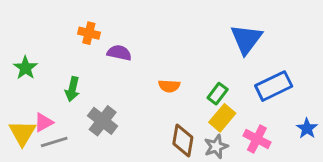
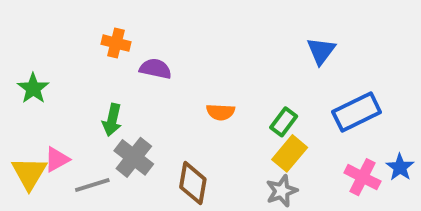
blue triangle: (246, 39) -> (321, 51), size x0.7
green arrow: (72, 89) -> (112, 120), moved
pink cross: (257, 139) -> (362, 177), moved
brown diamond: (183, 141) -> (193, 183), moved
gray line: (54, 142) -> (92, 185), moved

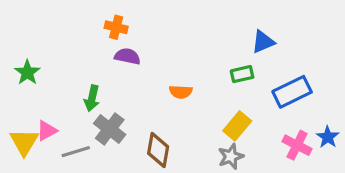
orange cross: (116, 43) -> (116, 27), moved
blue triangle: (321, 51) -> (263, 42), turned 30
green rectangle: (284, 122) -> (242, 74), moved, turned 40

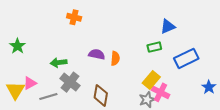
purple semicircle: (127, 56) -> (97, 54), moved
orange semicircle: (181, 92) -> (115, 58), turned -88
green arrow: (92, 98) -> (59, 63), turned 70
pink cross: (297, 145) -> (160, 92), moved

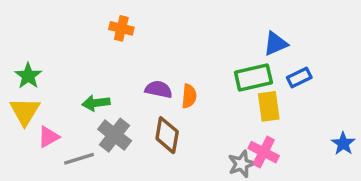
green rectangle: (154, 47) -> (253, 77), size x1.5
blue rectangle: (186, 58) -> (299, 77), moved, size x0.6
yellow rectangle: (151, 80) -> (269, 106), moved, turned -48
yellow triangle: (15, 90) -> (25, 111), moved
brown diamond: (101, 95) -> (167, 135), moved

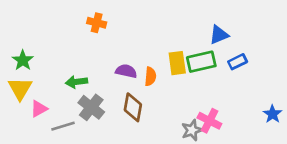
yellow rectangle: (269, 106) -> (177, 63), moved

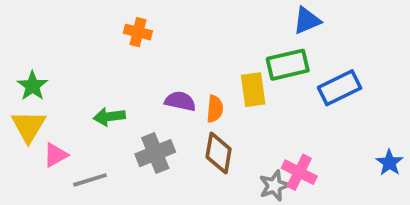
blue triangle: (219, 35) -> (307, 21), moved
green rectangle: (201, 62) -> (288, 65), moved
blue rectangle: (238, 62) -> (340, 88), size x1.5
gray cross: (91, 107) -> (155, 153), moved, turned 30
brown diamond: (133, 107) -> (219, 153), moved

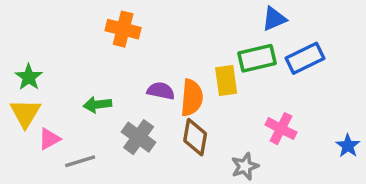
orange cross: (138, 32) -> (123, 29), size x1.4
blue rectangle: (340, 88) -> (305, 58), moved
orange semicircle: (215, 109) -> (192, 98), size x1.5
gray cross: (155, 153) -> (139, 137), turned -32
pink cross: (299, 172) -> (281, 129), moved

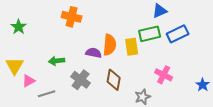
green star: (29, 77) -> (19, 27), moved
orange semicircle: (192, 98) -> (110, 45), moved

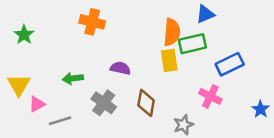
blue rectangle: (178, 34) -> (230, 64), moved
orange semicircle: (110, 45) -> (172, 32), moved

